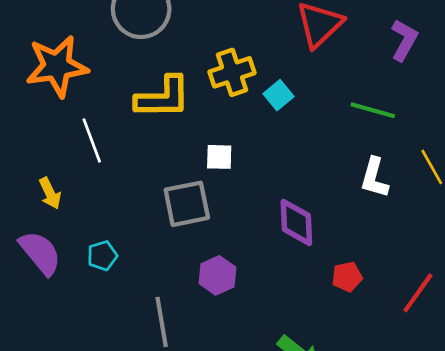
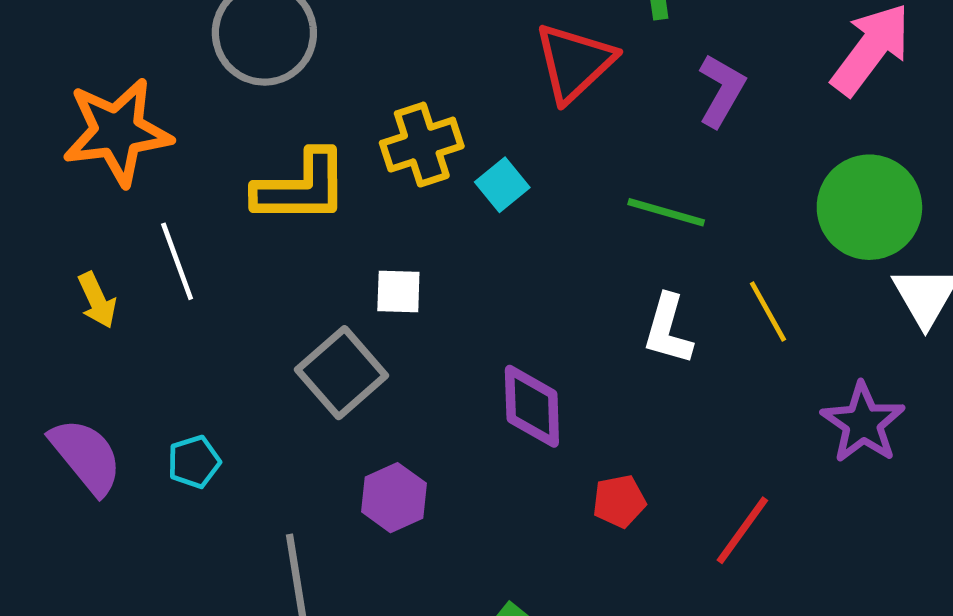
yellow arrow: (50, 193) -> (97, 300), moved
gray square: (187, 204) -> (342, 373), turned -30

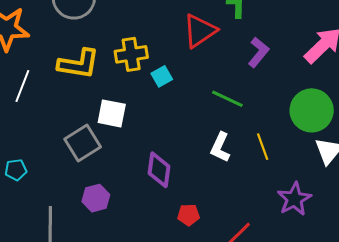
white line: (177, 261) -> (22, 86), turned 32
white square: (398, 291) -> (112, 113), size x1.4

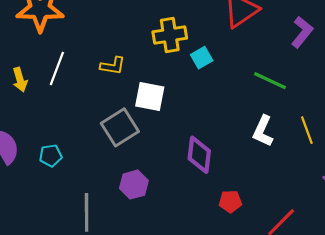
yellow L-shape: (79, 64) -> (113, 66), moved, size x0.6

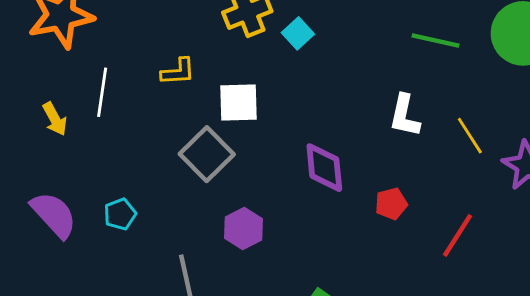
green line: (270, 81) -> (435, 40), moved
yellow line: (307, 130) -> (470, 136), moved
red pentagon: (230, 201) -> (391, 204), moved

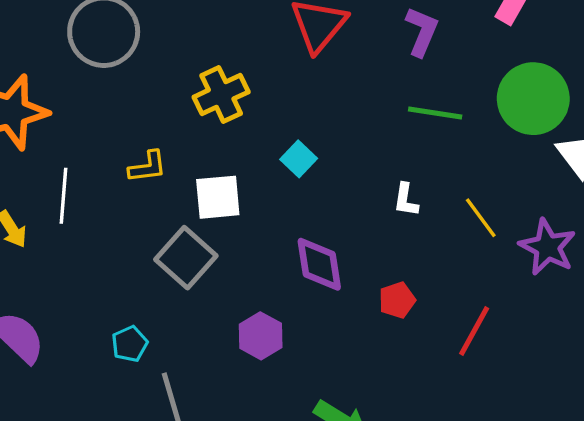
cyan square: (298, 33) -> (299, 159), moved
white L-shape: (405, 116) -> (406, 200), size x0.7
cyan pentagon: (120, 214) -> (130, 344), moved
purple hexagon: (243, 228) -> (261, 336), moved

